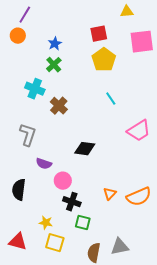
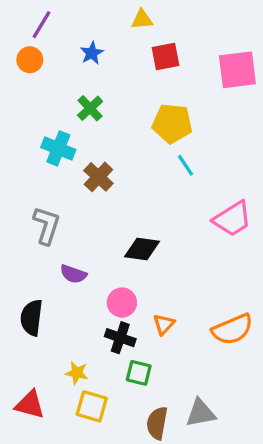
yellow triangle: (127, 12) -> (142, 20), moved
blue star: (55, 44) -> (92, 53), moved
yellow pentagon: (104, 60) -> (172, 123), moved, turned -30
pink circle: (63, 181) -> (122, 303), moved
orange triangle: (110, 194) -> (164, 324), moved

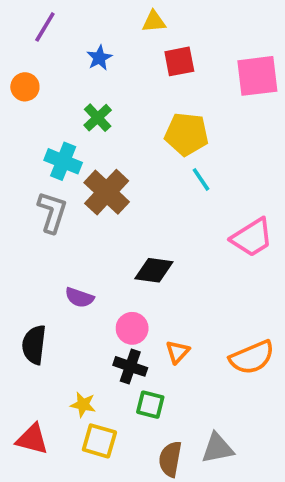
orange circle: (30, 60) -> (25, 87), moved
brown cross: (98, 177) -> (107, 192), size x1.4
gray L-shape: (47, 226) -> (52, 212), moved

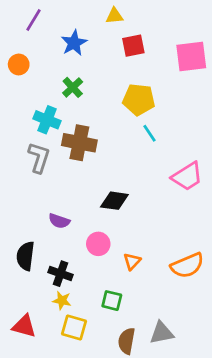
blue star: (99, 58) -> (74, 43), size x1.4
brown cross: (107, 192) -> (79, 143), turned -32
black cross: (130, 366) -> (61, 274), moved

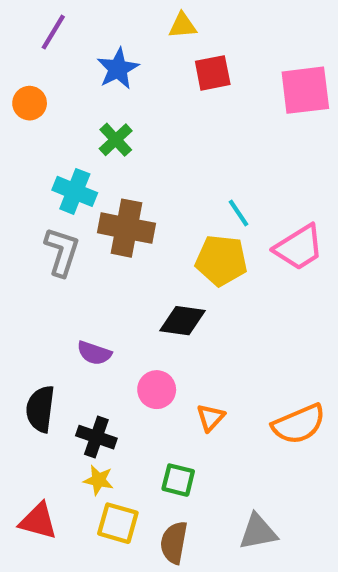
yellow pentagon: (139, 100) -> (221, 260), moved
pink trapezoid: (187, 176) -> (299, 247), moved
brown semicircle: (127, 341) -> (174, 543), moved

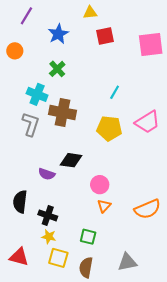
cyan line: (239, 213) -> (115, 92), moved, turned 64
black diamond: (183, 321) -> (71, 160), moved
pink circle: (157, 390) -> (100, 185), moved

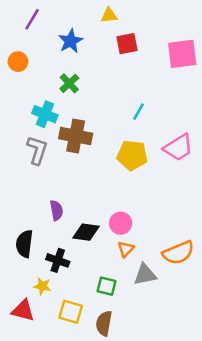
black diamond: (71, 160) -> (86, 232), moved
purple semicircle: (47, 174) -> (56, 210), turned -119
yellow star: (49, 237) -> (42, 286), moved
gray triangle: (127, 262) -> (145, 275), moved

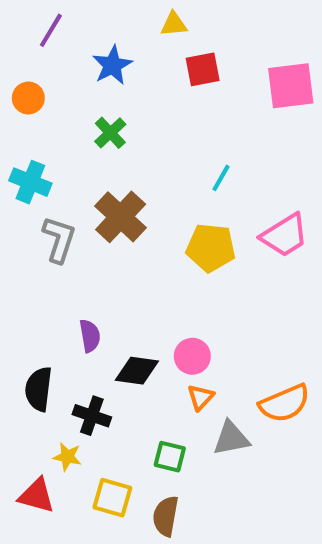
cyan cross: (45, 114) -> (30, 182), moved
brown cross: (76, 136) -> (121, 217), turned 32

